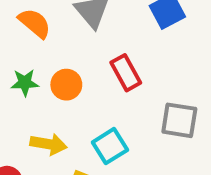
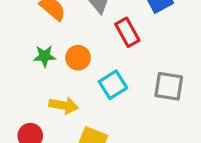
red rectangle: (126, 73) -> (127, 32), moved
cyan square: (110, 146) -> (113, 85), moved

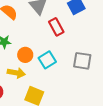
orange circle: (78, 58) -> (25, 55), moved

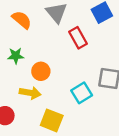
cyan square: (47, 60) -> (82, 93), moved

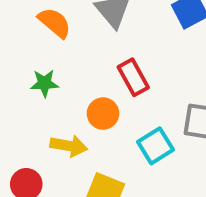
red rectangle: (78, 38) -> (133, 77), moved
orange circle: (41, 71) -> (103, 114), moved

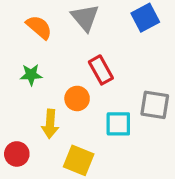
yellow arrow: (69, 146) -> (50, 124), turned 84
cyan square: (155, 146) -> (118, 124), turned 32

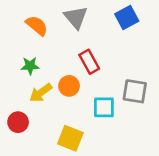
yellow arrow: (50, 124) -> (41, 93), moved, turned 50
red circle: (17, 154) -> (18, 122), moved

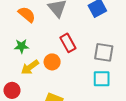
gray square: (135, 91) -> (104, 52), moved
cyan square: (104, 107) -> (102, 79), moved

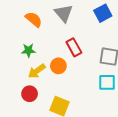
red circle: (12, 90) -> (30, 94), moved

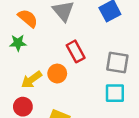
green star: (28, 50) -> (18, 43), moved

